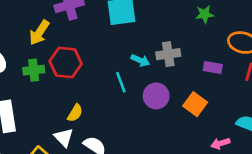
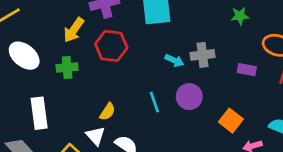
red hexagon: (66, 63) -> (111, 46), moved
cyan line: (121, 82) -> (154, 102), moved
orange square: (195, 104) -> (231, 121), moved

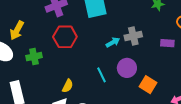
yellow arrow: (74, 30) -> (17, 30), moved
cyan arrow: (174, 60) -> (113, 42), turned -48
orange square: (231, 121) -> (148, 85), moved

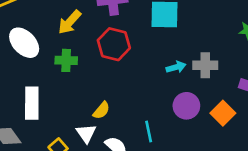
yellow arrow: (17, 30) -> (70, 22), moved
cyan line: (102, 75) -> (149, 132), moved
orange square: (148, 85) -> (223, 113), moved

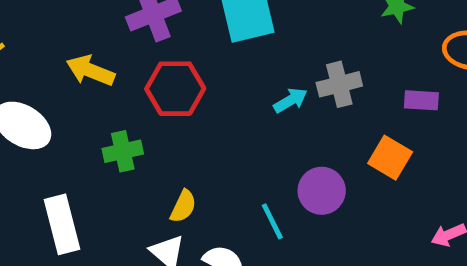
yellow arrow: (70, 22) -> (90, 71), turned 84
green cross: (66, 60) -> (123, 151), moved
purple circle: (186, 106) -> (322, 191), moved

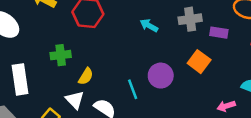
gray cross: (339, 84) -> (190, 19), moved
cyan arrow: (291, 100) -> (149, 25), turned -126
green cross: (123, 151) -> (61, 55), moved

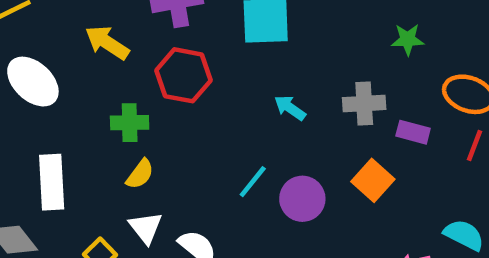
green cross: (61, 55) -> (130, 123), moved
yellow semicircle: (86, 76) -> (140, 174), moved
cyan line: (133, 89) -> (253, 182), moved, turned 54

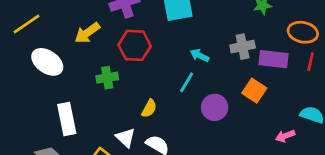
yellow arrow: (107, 43) -> (87, 33), turned -60
purple rectangle: (413, 132) -> (274, 59), size x1.5
yellow semicircle: (140, 174) -> (149, 108), moved
cyan line: (253, 182) -> (187, 82), moved

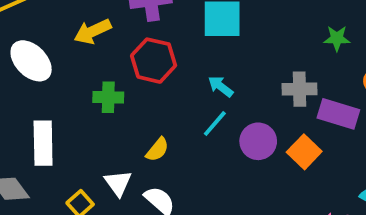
cyan arrow: (200, 55) -> (221, 86), moved
purple circle: (215, 107) -> (258, 141), moved

